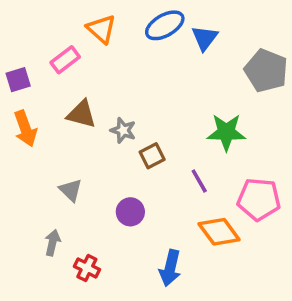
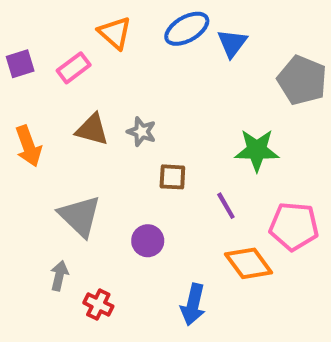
purple square: (18, 80) -> (20, 64), moved
gray star: (123, 130) -> (142, 132), moved
brown square: (152, 156) -> (172, 177), turned 30
gray triangle: (71, 190) -> (80, 216), size x1.6

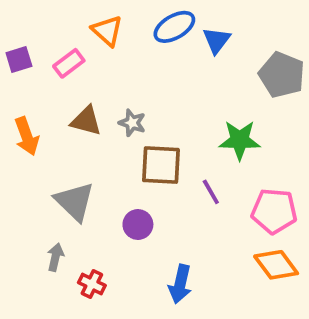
brown square: (172, 177) -> (161, 165), size x1.6
orange diamond: (249, 263) -> (276, 265), moved

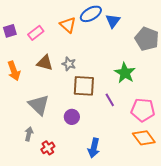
orange triangle: (107, 31) -> (68, 25), moved
green star: (240, 140) -> (125, 73), turned 30
red cross: (92, 284) -> (48, 148), turned 32

